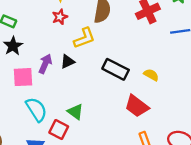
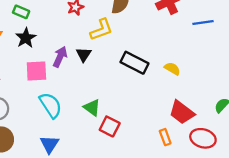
black triangle: (68, 61) -> (84, 54), turned -32
red trapezoid: (137, 106) -> (182, 112), moved
red square: (59, 129) -> (110, 126), moved

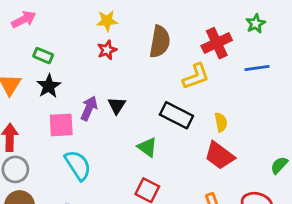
yellow L-shape: (101, 30) -> (196, 76), moved
yellow semicircle: (172, 69) -> (221, 122), turned 49
green triangle: (92, 108) -> (147, 147), moved
red trapezoid: (182, 112) -> (220, 156), moved

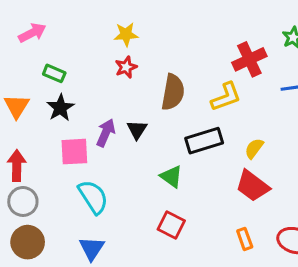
brown semicircle: (160, 42) -> (173, 92), moved
black rectangle: (176, 115) -> (204, 141), turned -44
yellow semicircle: (221, 122) -> (254, 148), turned -132

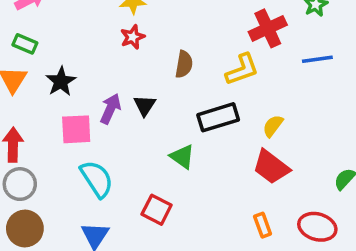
green rectangle: (54, 73) -> (25, 44), moved
brown semicircle: (173, 92) -> (184, 64), size x0.7
red square: (171, 225) -> (157, 210), moved

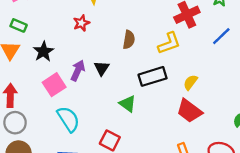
red star: (133, 37) -> (81, 23), moved
blue line: (317, 59) -> (221, 36), turned -36
pink square: (76, 129) -> (54, 85), turned -30

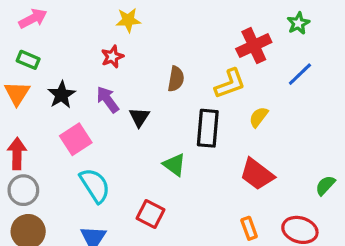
purple arrow: (78, 70) -> (108, 100), moved, turned -60
black rectangle: (153, 76) -> (208, 128), turned -68
yellow semicircle: (190, 82) -> (259, 117), moved

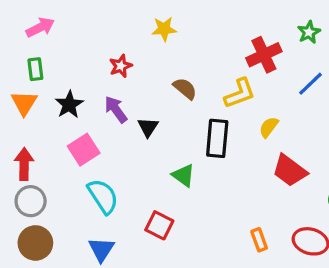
yellow star: (128, 20) -> (164, 29), moved
green rectangle: (28, 60) -> (35, 69), turned 60
brown semicircle: (176, 79) -> (185, 89), turned -60
red trapezoid: (257, 174) -> (290, 171), moved

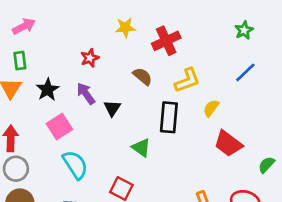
red cross: (264, 55) -> (166, 41), moved

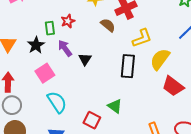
green rectangle: (20, 61) -> (50, 28), moved
brown semicircle: (143, 76) -> (108, 25), moved
yellow semicircle: (211, 108) -> (160, 59), size x1.6
green triangle: (141, 148) -> (115, 106), moved

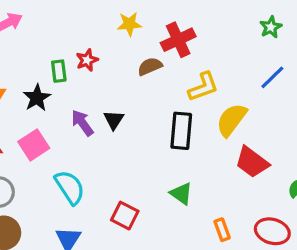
brown semicircle: (108, 25) -> (150, 66), turned -63
purple arrow: (65, 48) -> (82, 123), moved
pink square: (45, 73) -> (34, 145), moved
green triangle: (115, 106) -> (181, 194), moved

